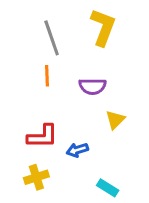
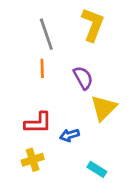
purple semicircle: (92, 86) -> (83, 78), turned -120
yellow triangle: (115, 120) -> (104, 108), size x1.5

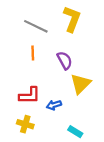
gray line: (46, 34) -> (36, 26), turned -45
yellow cross: (33, 160) -> (25, 124), turned 35

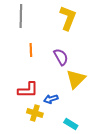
gray line: (36, 26) -> (21, 16), moved, turned 65
yellow cross: (25, 124) -> (35, 113), moved

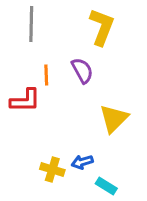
purple semicircle: (61, 57) -> (82, 70), moved
red L-shape: (28, 90) -> (25, 100), moved
blue arrow: (51, 99) -> (82, 162), moved

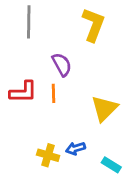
purple semicircle: (82, 70) -> (62, 64), moved
orange line: (46, 75) -> (54, 93), moved
cyan rectangle: (106, 186) -> (111, 165), moved

